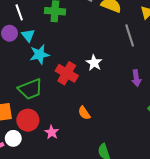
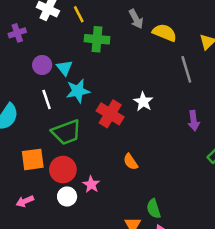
white line: (19, 12) -> (47, 100), moved
white circle: (13, 138) -> (67, 196), moved

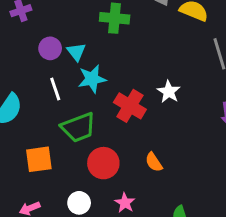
red circle: (63, 170) -> (103, 163), moved
pink star: (91, 184) -> (125, 203), moved

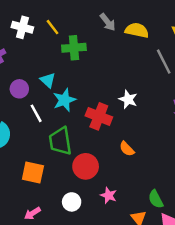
purple circle: (50, 48) -> (19, 89), moved
green trapezoid: (78, 127) -> (60, 141), turned 112
orange square: (39, 159) -> (33, 172), turned 30
orange semicircle: (154, 162) -> (127, 149), moved

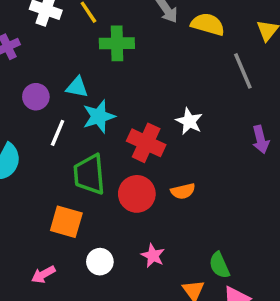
cyan triangle: (48, 80) -> (77, 87), turned -35
white line: (36, 113) -> (58, 133), turned 48
orange semicircle: (127, 149) -> (183, 191), turned -63
red circle: (86, 166) -> (137, 194), moved
orange square: (33, 172) -> (66, 222), moved

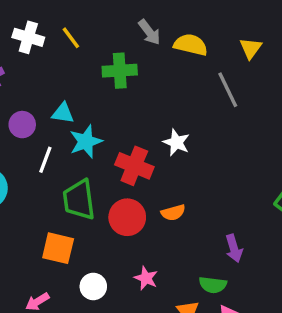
green cross: (117, 43) -> (120, 71), moved
purple arrow: (261, 140) -> (234, 248), moved
green semicircle: (219, 265) -> (213, 285), turned -56

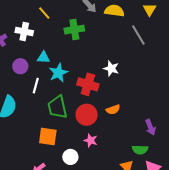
white cross: (28, 37) -> (24, 32), moved
pink star: (146, 278) -> (91, 140), moved

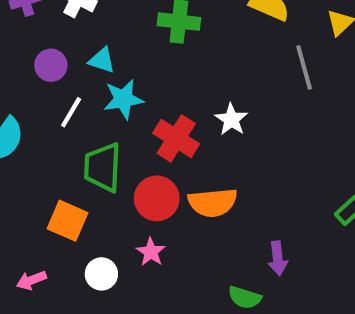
orange semicircle: (113, 110) -> (213, 203), size x1.6

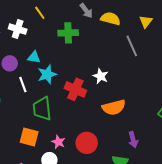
white line: (71, 112) -> (23, 85), turned -42
red circle: (157, 198) -> (87, 143), moved
orange semicircle: (213, 203) -> (114, 107), moved
pink star: (151, 252) -> (58, 142), moved

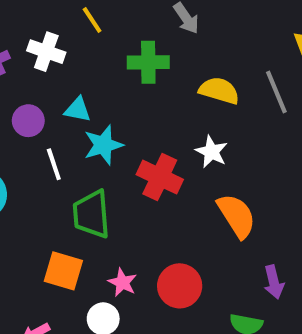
yellow semicircle: (110, 19) -> (219, 91), moved
orange semicircle: (114, 107) -> (237, 216), turned -110

